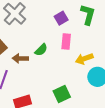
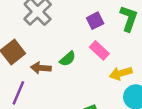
pink rectangle: (66, 42) -> (99, 50), turned -56

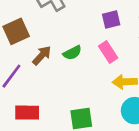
brown arrow: (41, 68) -> (42, 55), turned 114

